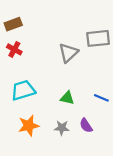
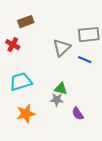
brown rectangle: (13, 24) -> (26, 22), moved
blue line: (101, 98) -> (85, 60), moved
gray star: (62, 128) -> (57, 100), moved

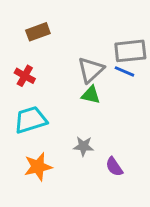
red cross: (13, 45) -> (25, 76), moved
blue line: (85, 60) -> (124, 71), moved
green triangle: (61, 89) -> (91, 95), moved

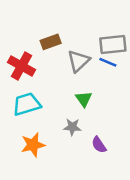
brown rectangle: (38, 32) -> (51, 42), moved
red cross: (25, 76) -> (21, 66), size x1.5
green triangle: (91, 95) -> (84, 99), moved, turned 42

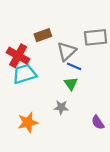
blue line: (108, 62) -> (74, 66), moved
cyan trapezoid: (27, 104) -> (25, 74), moved
purple semicircle: (99, 145) -> (98, 122), moved

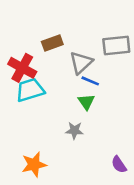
orange star: (28, 122) -> (34, 165), moved
purple semicircle: (98, 122) -> (119, 165), moved

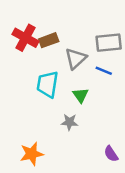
red cross: (22, 68) -> (26, 38), moved
blue line: (90, 81) -> (104, 71), moved
cyan trapezoid: (30, 90) -> (48, 84), moved, turned -64

